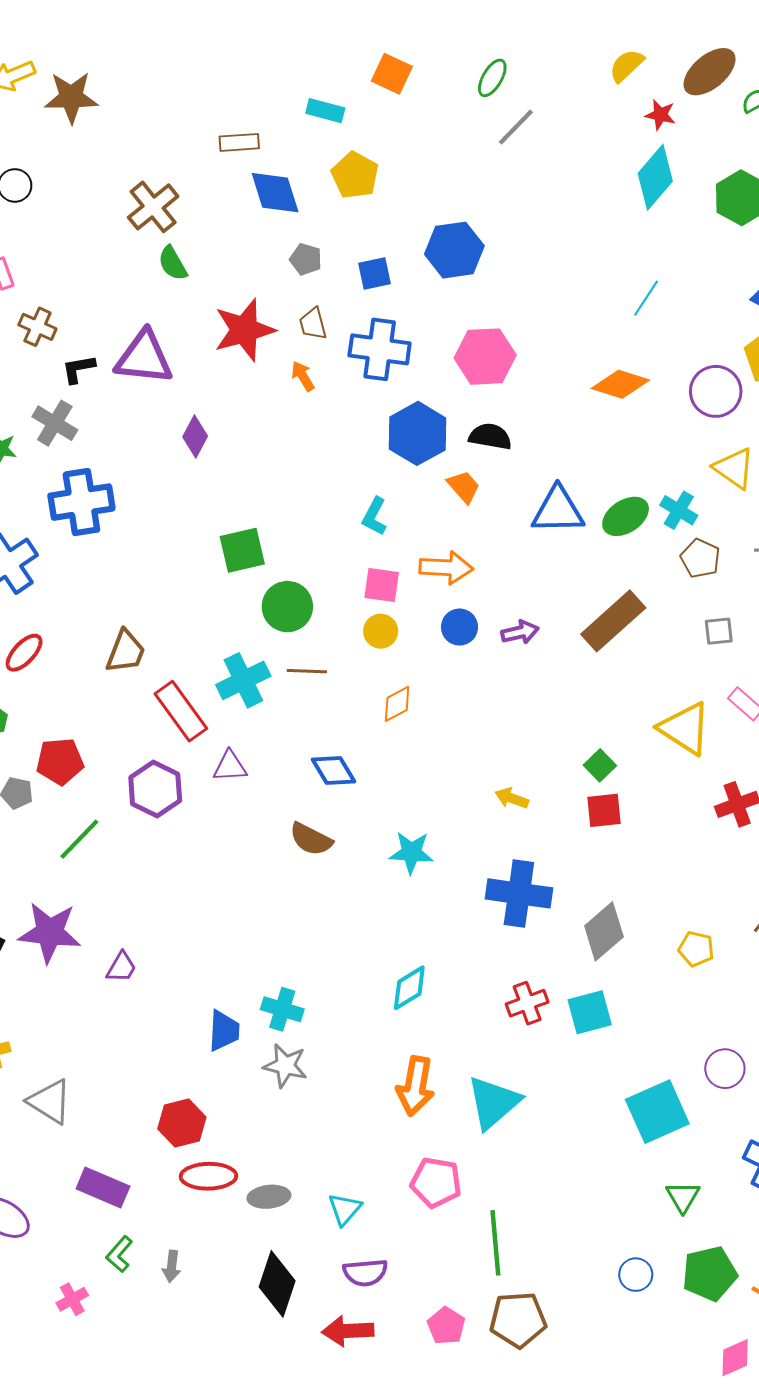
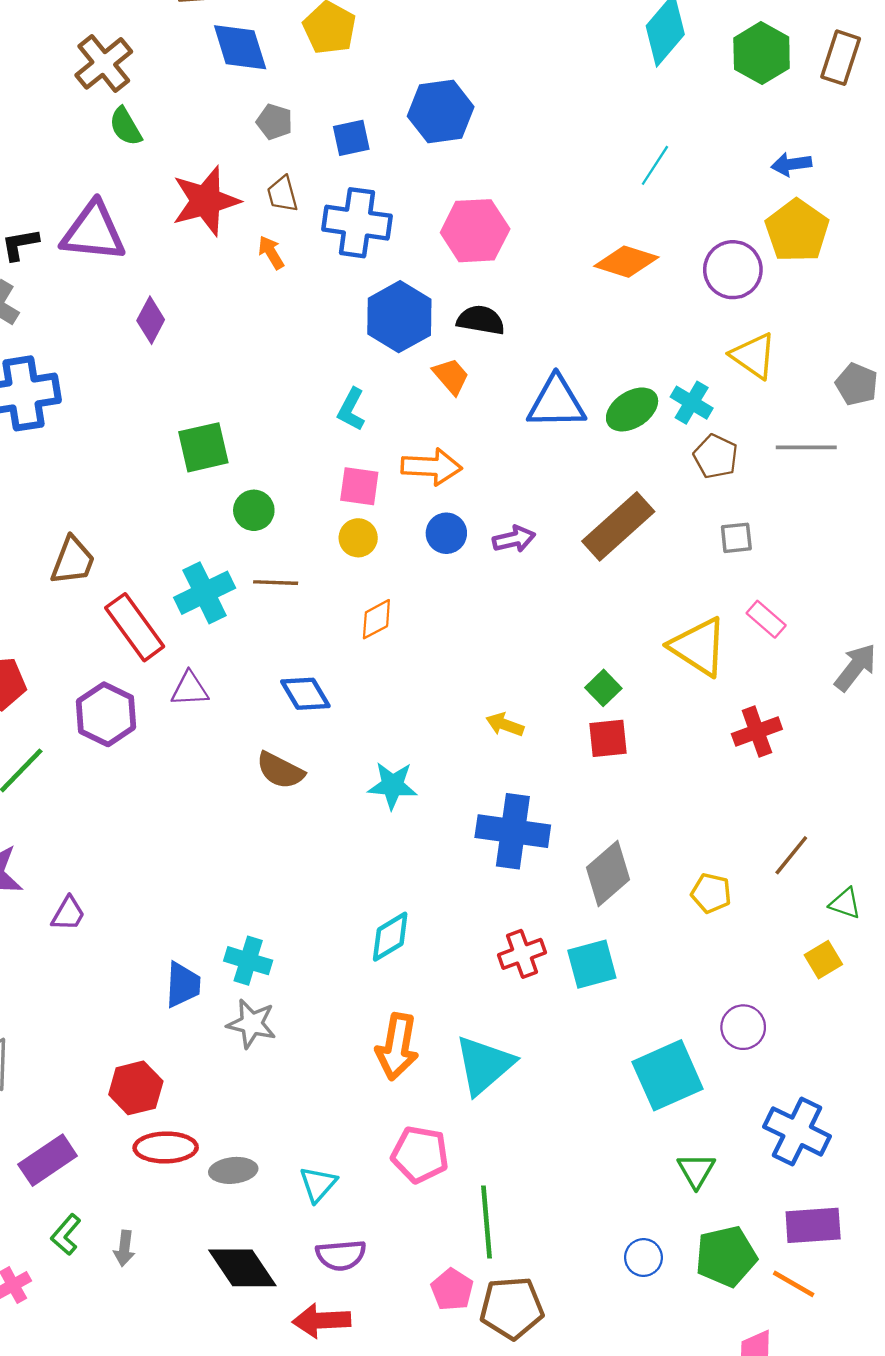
green circle: (287, 607) -> (254, 510), size x0.7
purple rectangle: (103, 1188) -> (48, 1160), turned -57
black diamond: (277, 1284) -> (242, 1268), turned -52
pink pentagon: (446, 1326) -> (452, 1290), moved

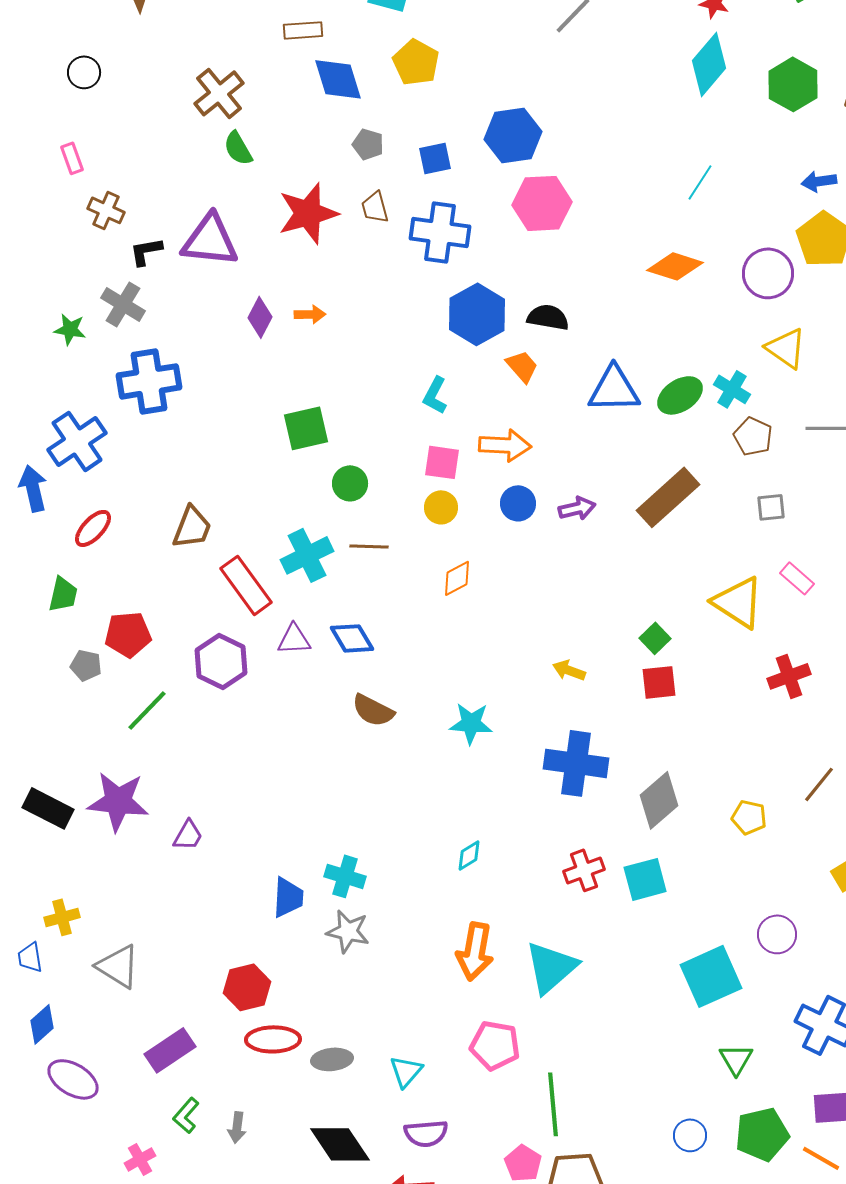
pink hexagon: (475, 231) -> (542, 203), moved
orange arrow: (271, 252) -> (310, 314), moved, turned 120
blue diamond: (305, 694) -> (352, 638), moved
cyan diamond: (390, 937) -> (469, 855), size x0.7

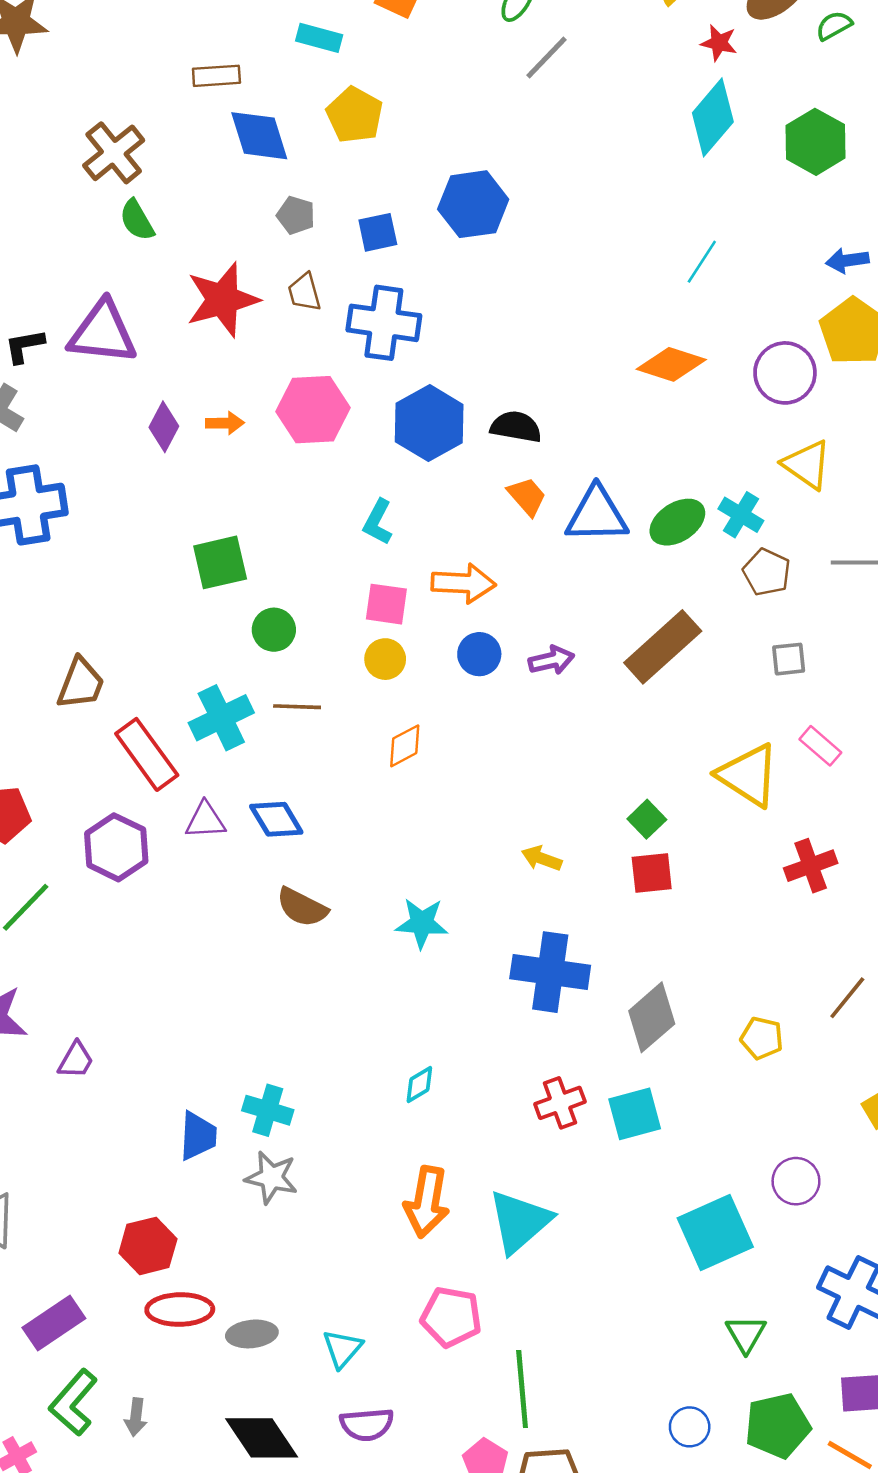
pink hexagon: (542, 203) -> (313, 410), moved
orange trapezoid: (522, 366) -> (527, 496), moved
green L-shape: (186, 1115) -> (73, 1402), size x1.5

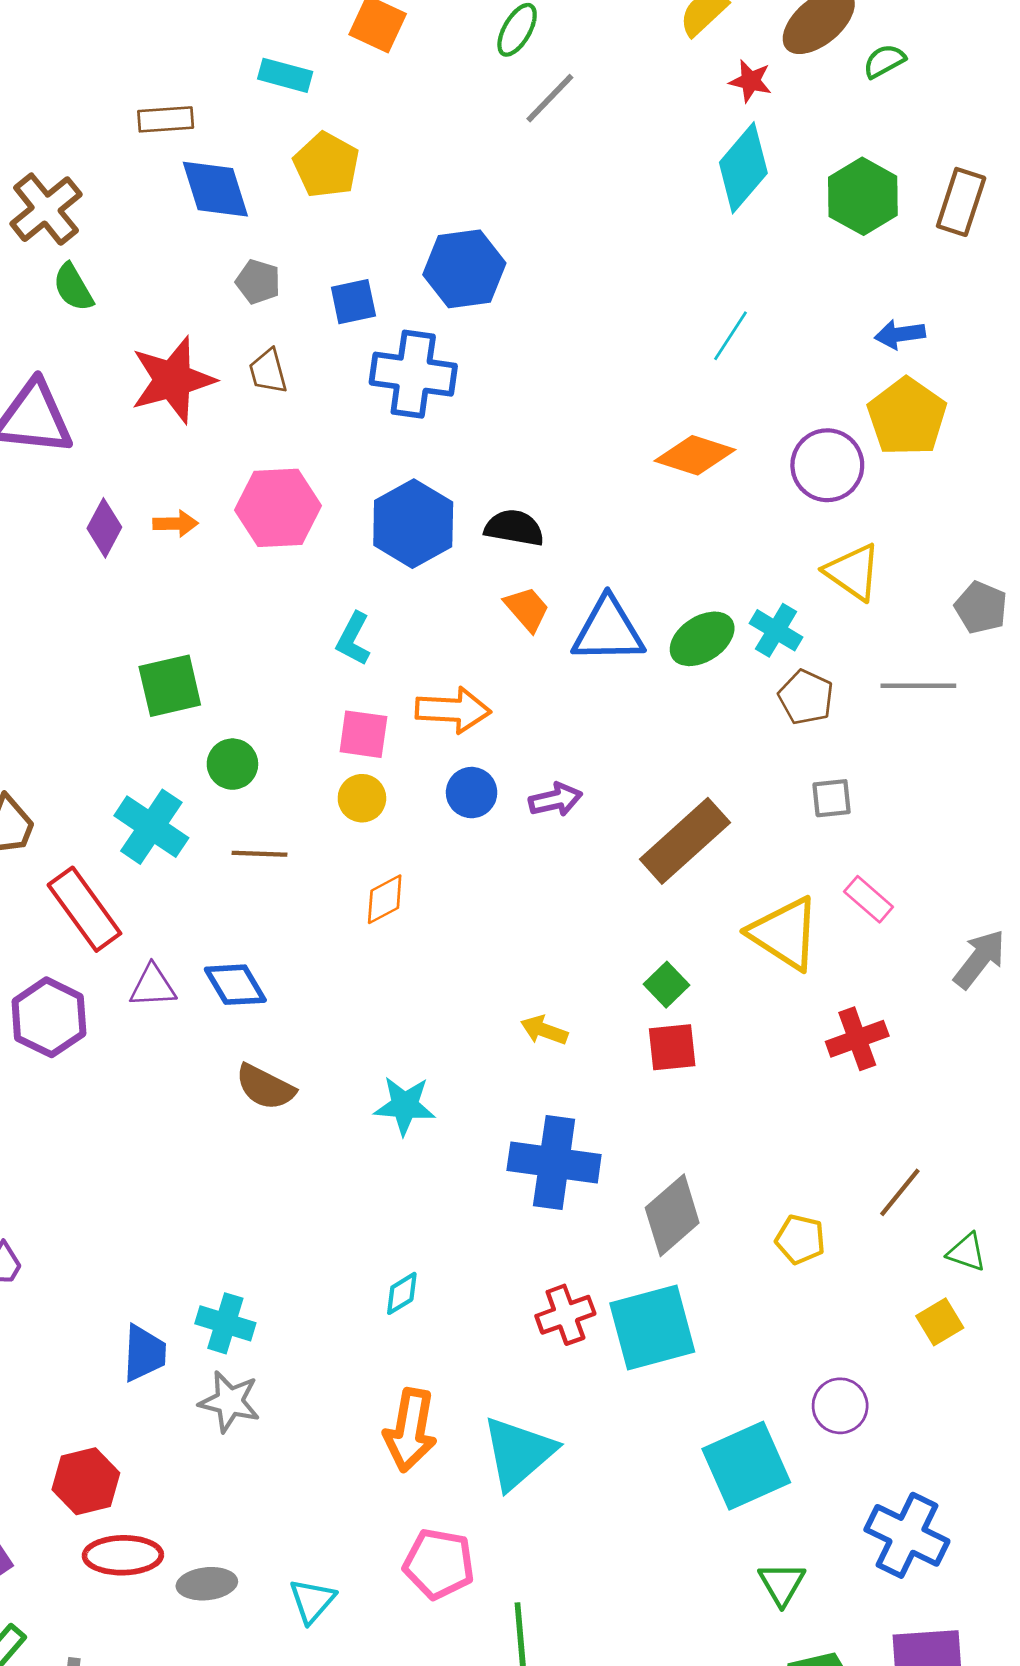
blue cross: (384, 323) -> (413, 374), moved
brown rectangle: (663, 647) -> (685, 841), moved
cyan cross: (221, 718) -> (151, 827), moved, turned -30
cyan square: (635, 1114) -> (652, 1328), size x1.4

